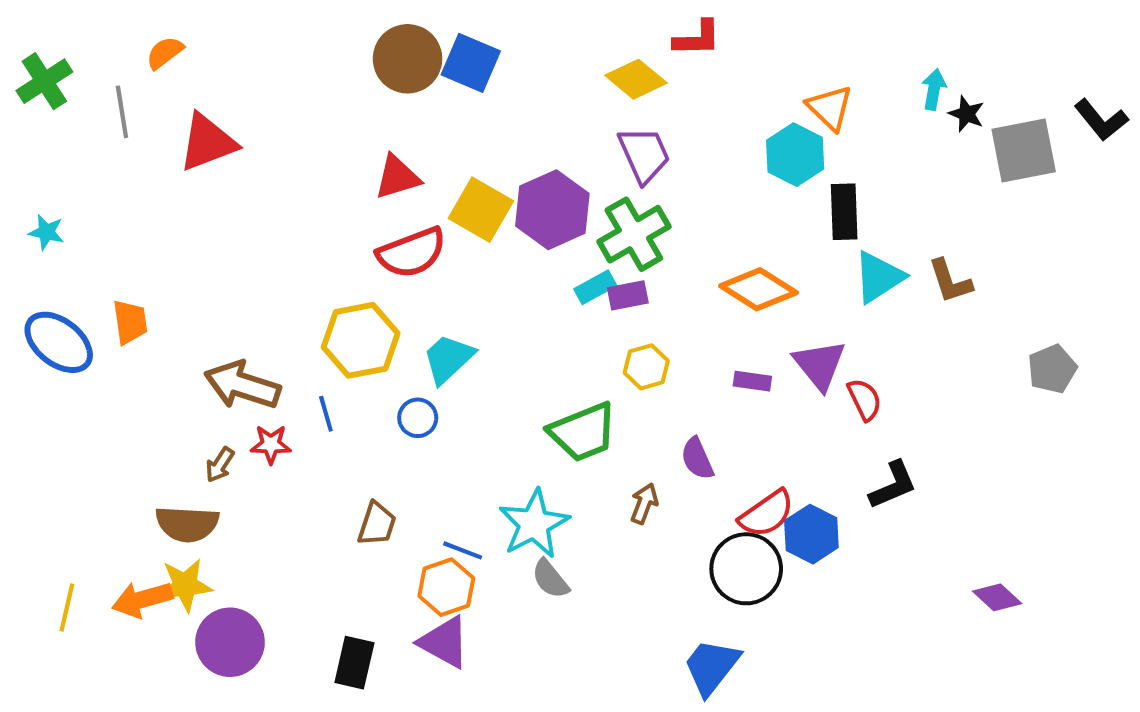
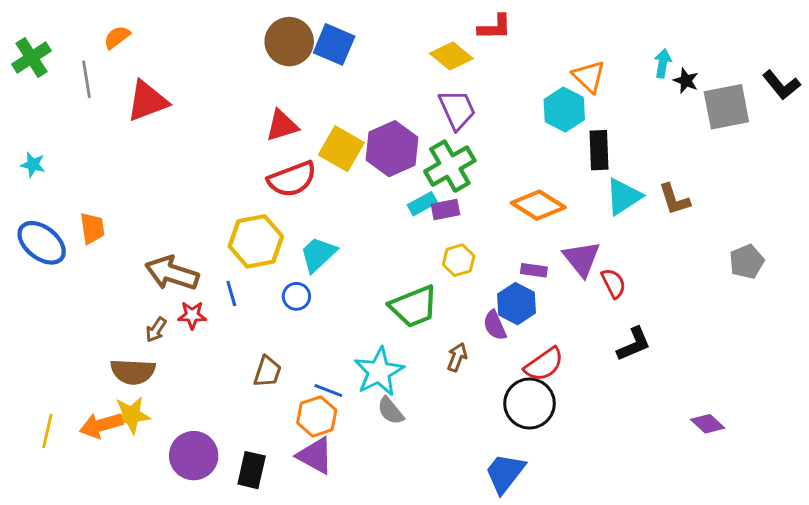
blue hexagon: (811, 534) -> (516, 304), moved
purple circle: (230, 642) -> (194, 456), moved

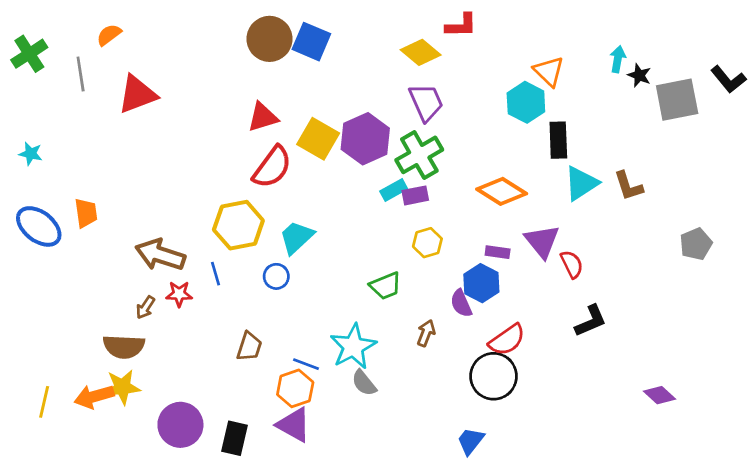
red semicircle: (292, 179) -> (272, 167), turned -33
green trapezoid: (414, 306) -> (386, 286), size x0.7
blue trapezoid: (505, 473) -> (471, 441), size x0.7

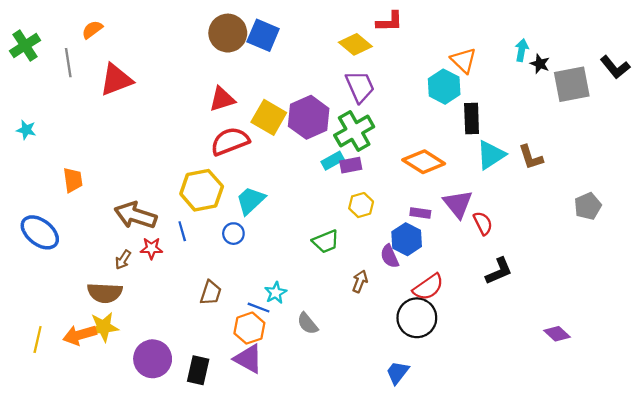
red semicircle: (272, 167) -> (230, 141), turned -147
blue ellipse: (39, 226) -> (40, 232), moved
cyan star: (353, 347) -> (276, 293), moved, size x0.6

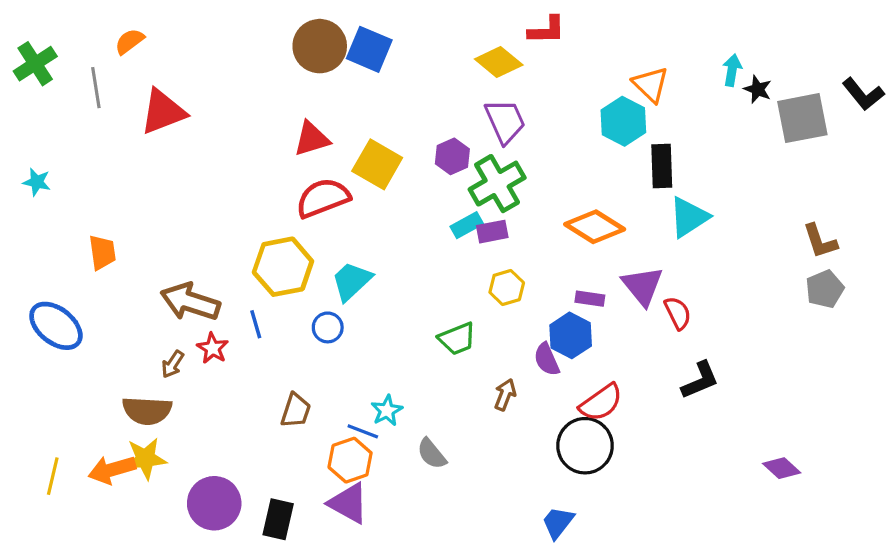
purple hexagon: (309, 117) -> (452, 156), moved, size x0.6
brown L-shape: (531, 157) -> (820, 241), moved
red star: (151, 248) -> (213, 348), turned 30

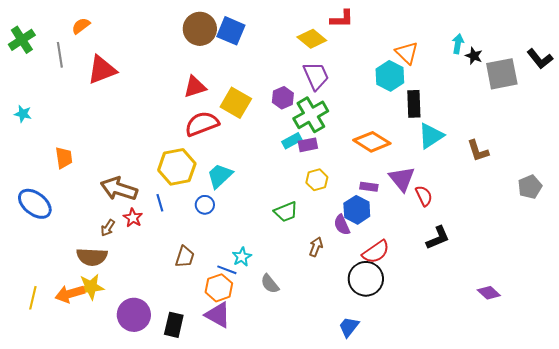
brown L-shape: (820, 241) -> (478, 151), moved
gray pentagon: (825, 289) -> (530, 187), moved

